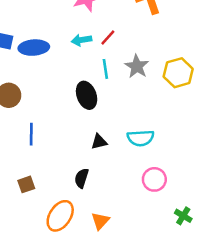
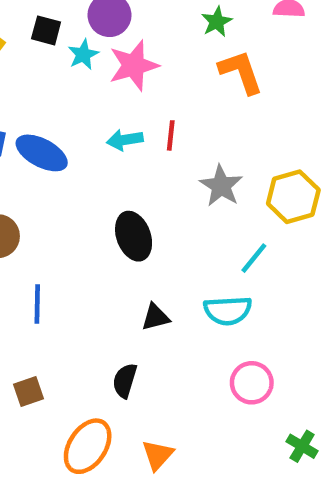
red line: (108, 38) -> (171, 135), turned -36
blue ellipse: (34, 48) -> (42, 153), turned 32
cyan line: (105, 69) -> (254, 258), moved, turned 48

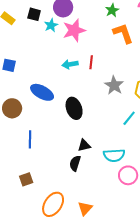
blue ellipse: (42, 153) -> (42, 92), moved
cyan semicircle: (228, 311) -> (114, 155), moved
black semicircle: (125, 381) -> (75, 163), moved

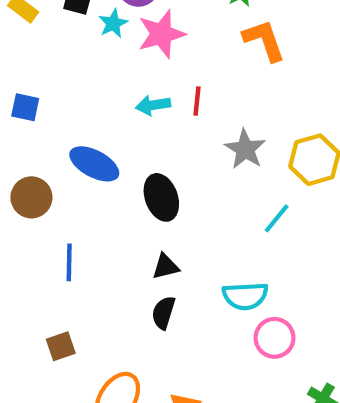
black triangle: (84, 145) -> (166, 267), moved

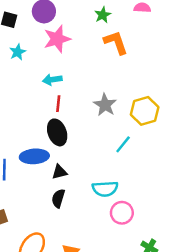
cyan star: (113, 23) -> (18, 52), moved
red line: (197, 101) -> (58, 104), moved
blue ellipse: (94, 164) -> (34, 156), moved, turned -32

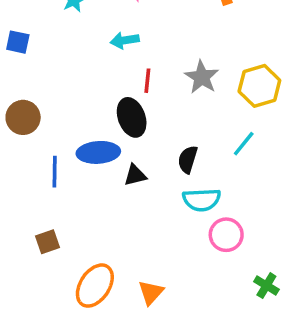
red line: (58, 104) -> (147, 81), moved
cyan line: (123, 144) -> (244, 144), moved
black semicircle: (58, 198) -> (188, 159), moved

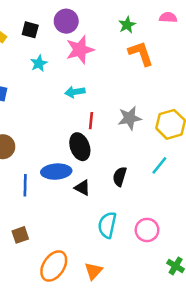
gray star: (202, 77) -> (130, 118), turned 30
black triangle: (135, 175) -> (82, 188), turned 42
cyan semicircle: (202, 200) -> (107, 225), moved, turned 105

